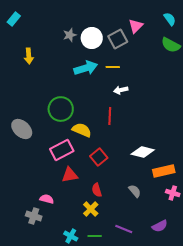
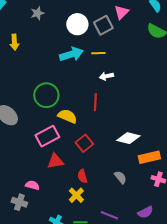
gray star: (70, 35) -> (37, 13), moved

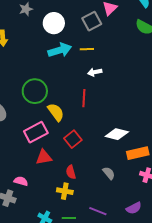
white circle: (77, 24) -> (54, 23), moved
yellow semicircle: (67, 116) -> (56, 112), turned 30
yellow cross: (76, 195) -> (65, 191), turned -35

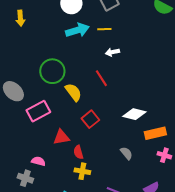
red line: (84, 98) -> (101, 78), turned -36
pink rectangle: (36, 132) -> (38, 111), moved
red semicircle: (71, 172) -> (78, 152), moved

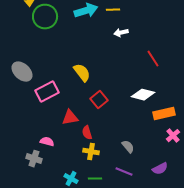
green circle: (52, 71) -> (45, 17), moved
red line: (101, 78) -> (153, 59), moved
gray semicircle: (126, 153) -> (128, 147), moved
pink cross: (164, 155) -> (173, 136), turned 32

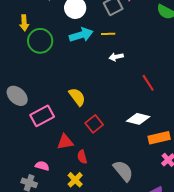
gray semicircle: (128, 147) -> (123, 171), size x1.6
yellow cross: (91, 152) -> (75, 180), moved, turned 35

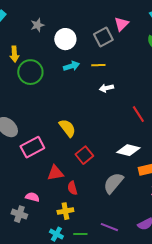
cyan arrow: (81, 35) -> (71, 66), size x0.7
gray semicircle: (123, 171) -> (113, 183), moved, turned -100
yellow cross: (75, 180) -> (65, 211), turned 35

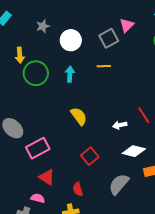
cyan arrow: (71, 66) -> (70, 74), moved, turned -70
white arrow: (106, 88) -> (120, 125), moved
yellow semicircle: (67, 128) -> (79, 116), moved
red triangle: (55, 173) -> (47, 177), moved, turned 42

